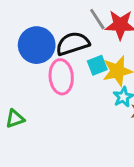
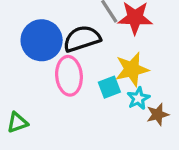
cyan square: (97, 65) -> (109, 87), moved

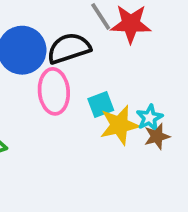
yellow star: (132, 69) -> (119, 125), moved
cyan star: (138, 98) -> (149, 118), moved

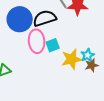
cyan square: (101, 105) -> (53, 45), moved

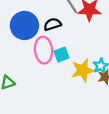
black semicircle: (45, 18) -> (52, 24), size x0.7

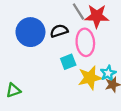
pink ellipse: (43, 50) -> (85, 42), moved

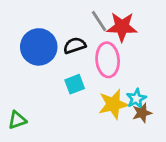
cyan square: (68, 62) -> (75, 84), moved

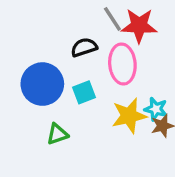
blue circle: (39, 47) -> (42, 84), moved
cyan star: (136, 99) -> (156, 109), turned -30
green triangle: (17, 120) -> (57, 134), moved

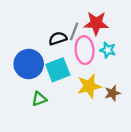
gray line: (112, 19) -> (74, 31), moved, turned 54
cyan square: (84, 92) -> (58, 70), size x1.5
cyan star: (156, 109) -> (108, 50), moved

